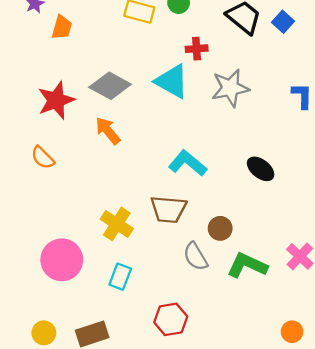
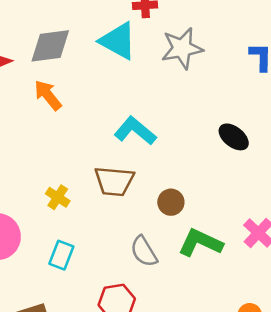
gray diamond: (110, 86) -> (50, 46), turned -36
black ellipse: (261, 169) -> (234, 137), moved
yellow cross: (117, 224) -> (58, 197), size x0.7
gray semicircle: (195, 256) -> (144, 251), moved

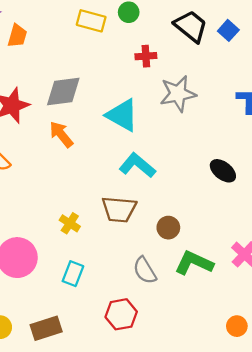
cyan triangle: (118, 41) -> (122, 115), moved

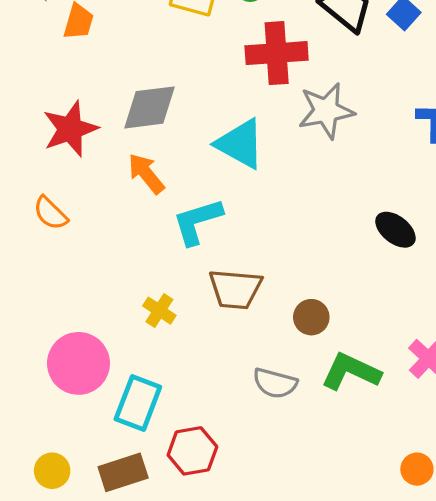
red cross: (146, 56) -> (277, 53), size x1.8
cyan L-shape: (137, 165) -> (197, 221), moved, turned -57
gray semicircle: (145, 270) -> (275, 383), turned -44
cyan rectangle: (73, 274) -> (138, 403), moved, size x1.4
red hexagon: (121, 314) -> (192, 451), moved

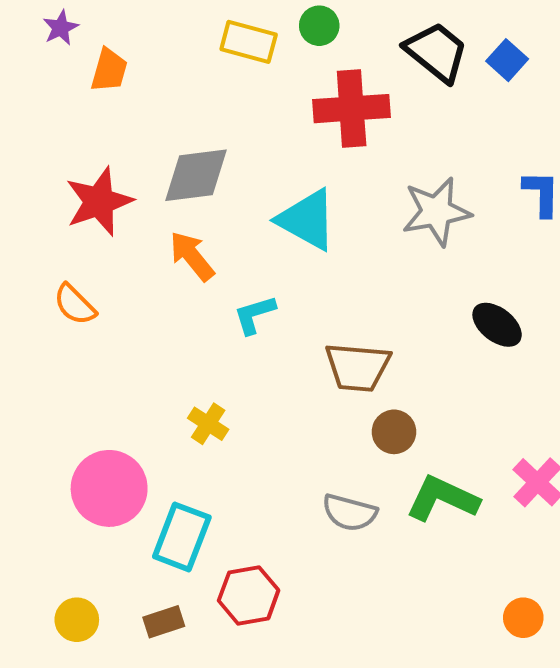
gray star: (326, 111) -> (436, 212), moved
cyan L-shape: (197, 221) -> (255, 315), size x0.7
brown trapezoid: (235, 289) -> (358, 367), moved
brown rectangle: (123, 472) -> (164, 622), size x0.7

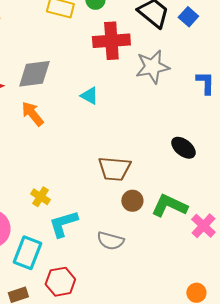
gray star: (436, 212) -> (152, 67), moved
cyan triangle: (307, 220) -> (89, 96), size x0.6
cyan L-shape: (255, 315) -> (63, 224), moved, size x1.4
green L-shape: (442, 499) -> (169, 206), moved

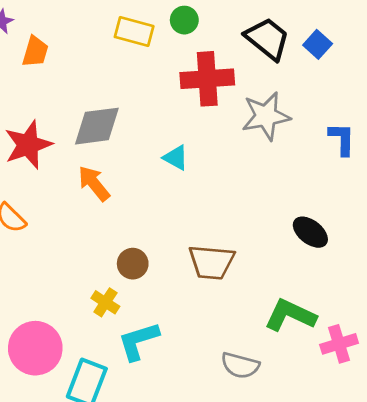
brown circle: (132, 201) -> (133, 264), moved
pink cross: (203, 226) -> (339, 344), turned 30
gray semicircle: (110, 241) -> (240, 365), moved

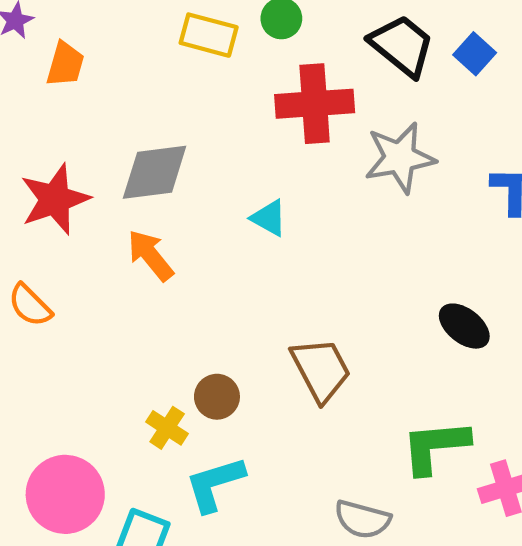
brown trapezoid: (211, 262) -> (321, 370), turned -123
brown circle: (133, 264) -> (217, 397), moved
green L-shape: (290, 315) -> (435, 447), turned -30

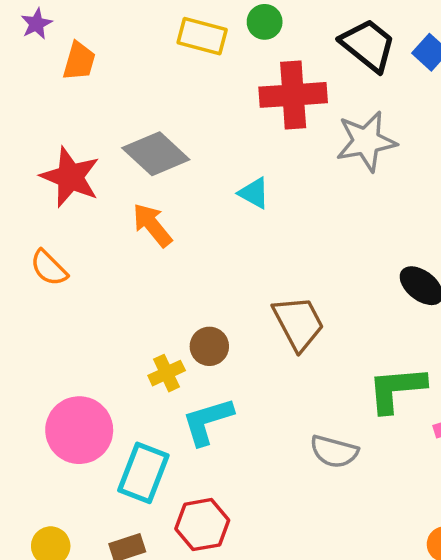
gray diamond: (155, 172) -> (156, 154), turned 50
red star: (55, 199) -> (70, 177), turned -30
yellow cross: (167, 428) -> (167, 373), turned 32

